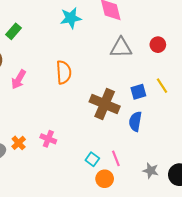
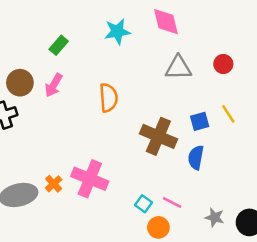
green rectangle: (13, 31) -> (59, 45), moved
pink arrow: (19, 79) -> (54, 85), moved
pink cross: (48, 139) -> (90, 179), size x1.8
pink line: (116, 158) -> (172, 202), turned -42

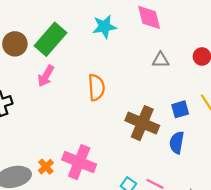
green rectangle: (59, 45) -> (50, 39), size x1.8
gray triangle: (178, 68) -> (161, 60), size x0.7
brown circle: (20, 83) -> (15, 44), moved

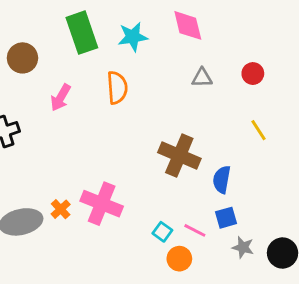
green rectangle: (50, 39) -> (82, 33), moved, turned -60
orange semicircle: (96, 87) -> (117, 88), moved
blue square: (180, 109) -> (226, 218), moved

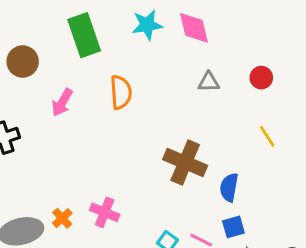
cyan star: (133, 37) -> (147, 25), moved
pink cross: (102, 204) -> (105, 212), size x0.7

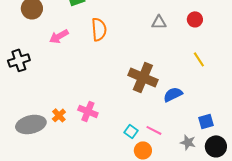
pink arrow: (62, 102) -> (59, 36), turned 30
blue semicircle: (229, 187) -> (173, 94), turned 54
blue square: (233, 227) -> (206, 121), moved

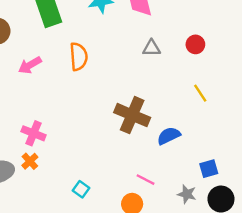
pink cross: (88, 111) -> (34, 133), moved
cyan square: (131, 131) -> (81, 189), moved

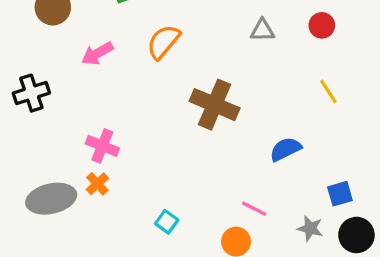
orange semicircle: (79, 57) -> (163, 42), turned -136
brown cross: (132, 115) -> (215, 105), moved

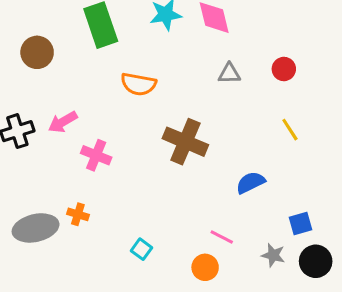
orange semicircle: (163, 42) -> (138, 84), turned -120
pink arrow: (97, 53) -> (63, 122), moved
pink cross: (102, 146) -> (96, 155), moved
orange cross: (97, 184) -> (78, 214), turned -30

